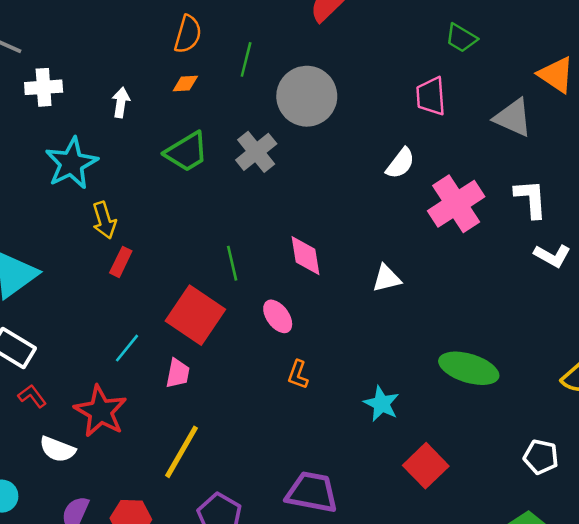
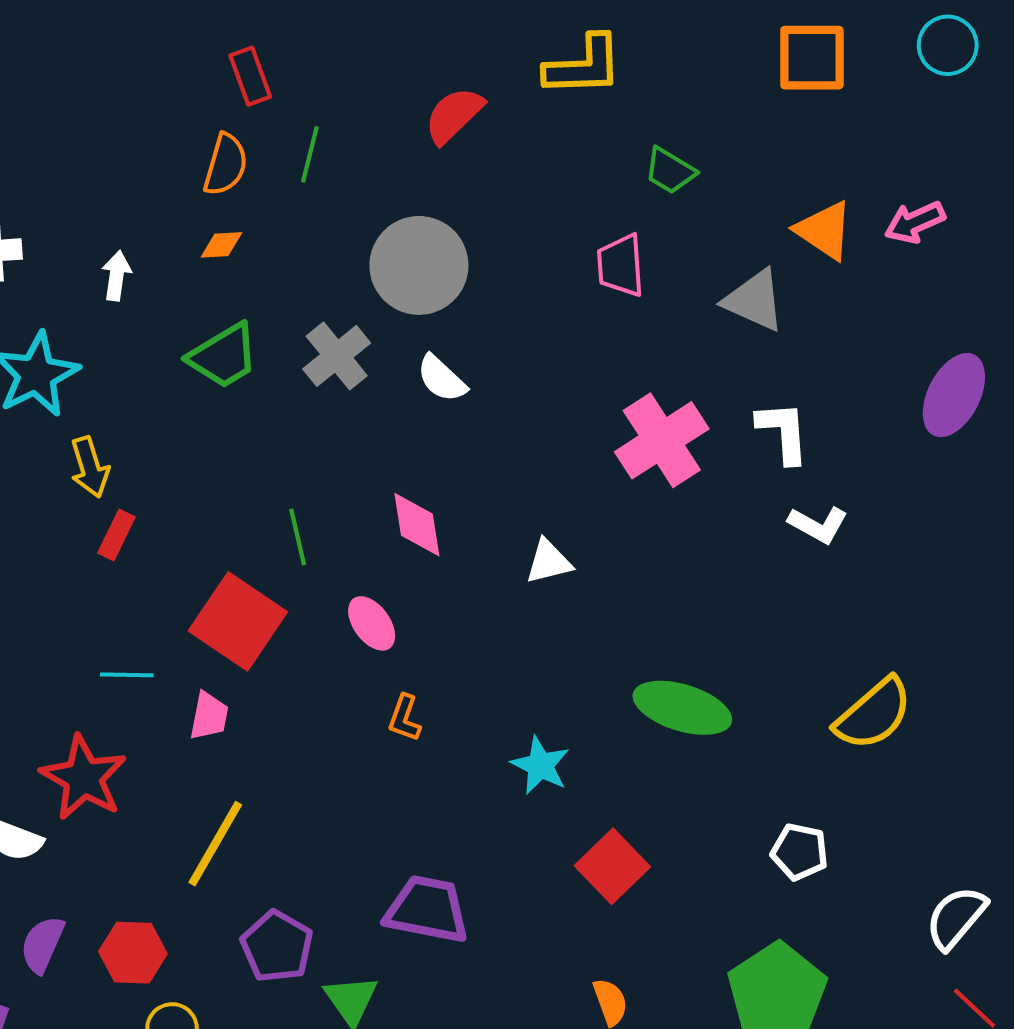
green line: (246, 59) -> (310, 154), moved
white semicircle: (400, 163) -> (442, 379), moved, turned 96
cyan line: (127, 348) -> (127, 675), turned 52

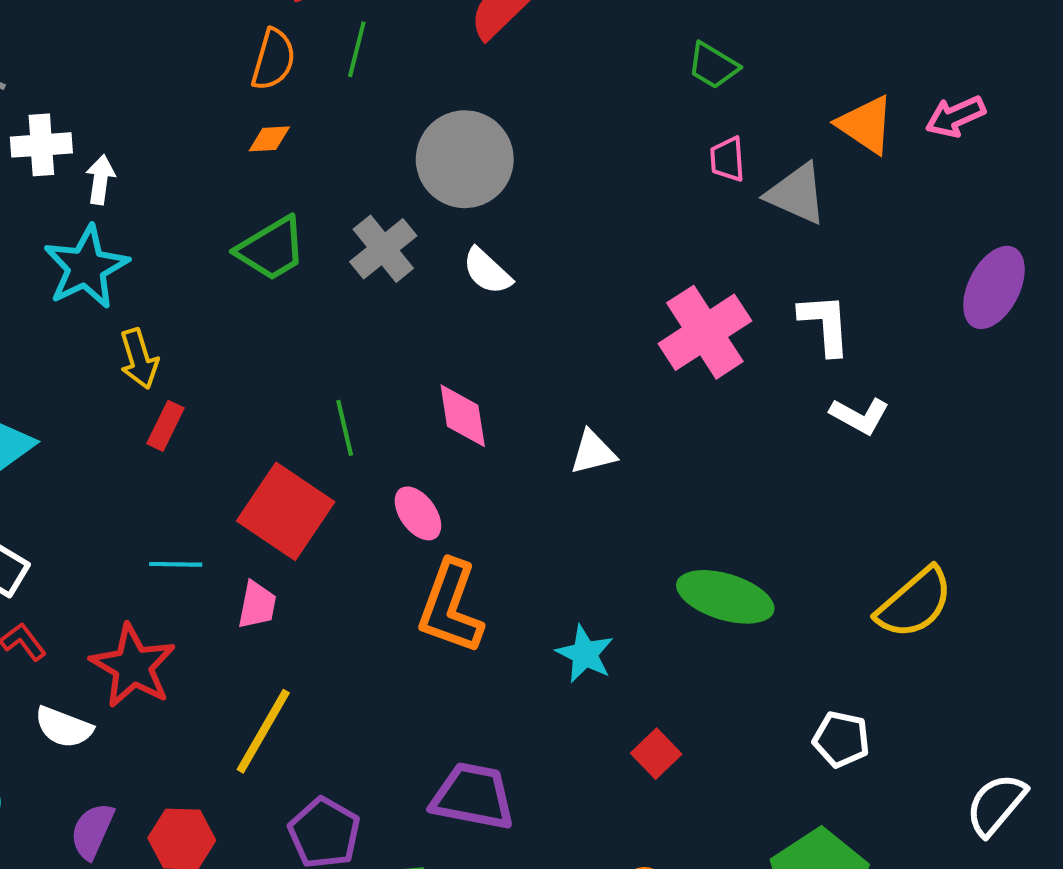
pink trapezoid: (621, 265) -> (727, 159), moved, size x0.7
white arrow: (116, 276) -> (100, 180), moved
orange L-shape: (405, 718) -> (450, 607), size x2.0
red square: (612, 866) -> (656, 754), size x0.7

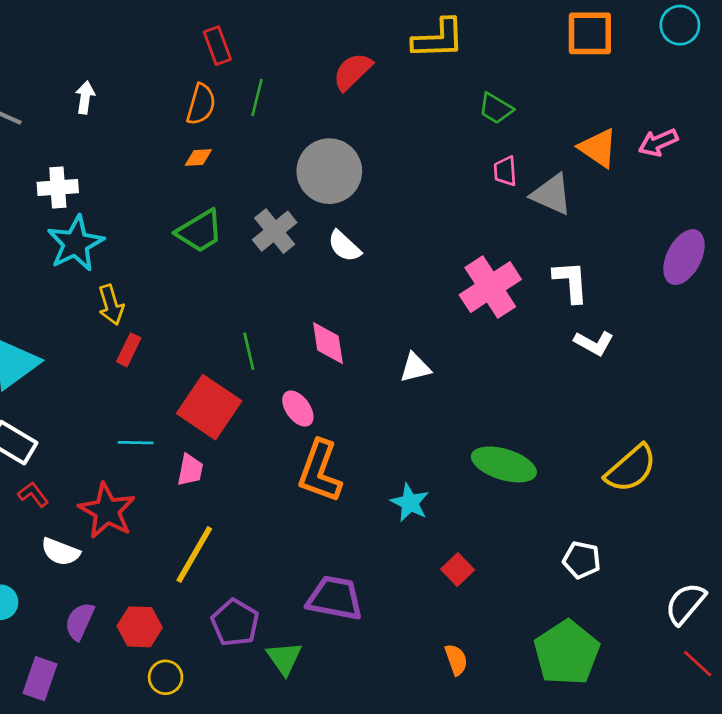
white cross: (41, 145) -> (58, 187), moved
white arrow: (100, 180) -> (85, 97), moved

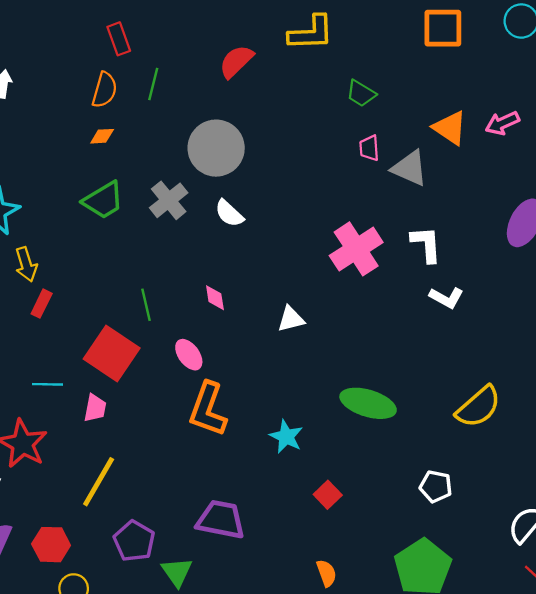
pink diamond: (328, 343) -> (215, 298), size x0.7

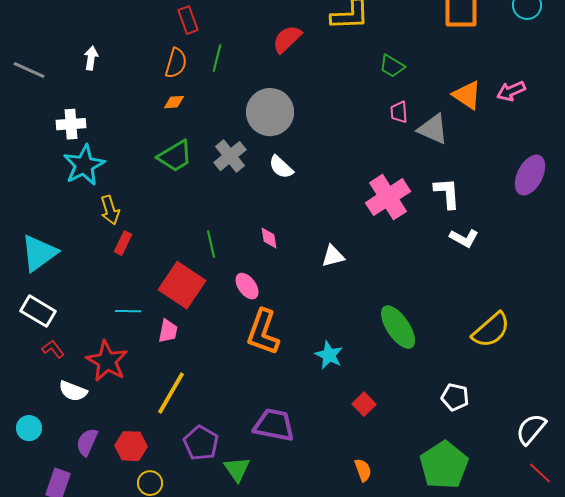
green ellipse: (368, 403) -> (398, 327), turned 39

